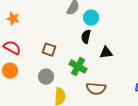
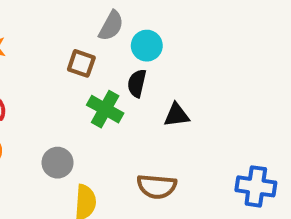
brown square: (49, 50) -> (81, 63), moved
green cross: (78, 67) -> (105, 109), moved

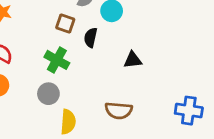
black semicircle: (137, 83) -> (91, 38), moved
green cross: (105, 109) -> (57, 60), moved

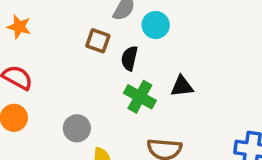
green cross: (57, 60) -> (140, 97), moved

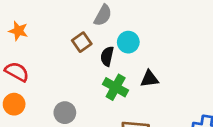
cyan circle: (156, 25) -> (128, 42), moved
brown square: (98, 41) -> (82, 42), turned 36

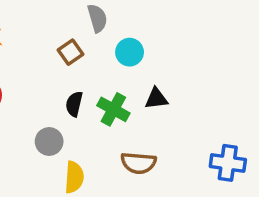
gray semicircle: (103, 15) -> (97, 18), turned -45
black semicircle: (107, 56) -> (74, 104), moved

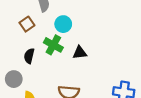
green cross: (113, 109) -> (53, 45), moved

